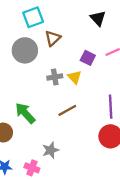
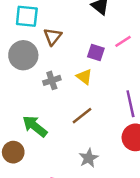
cyan square: (33, 17) -> (27, 16), turned 35
gray cross: (55, 77) -> (52, 80), moved
gray star: (51, 150) -> (89, 158), moved

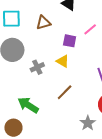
brown triangle: (53, 37) -> (43, 23), moved, turned 42
gray star: (89, 158) -> (88, 123), moved

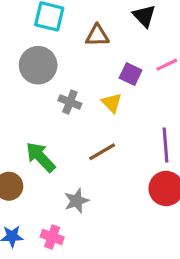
gray cross: (37, 67) -> (70, 102), turned 32
gray star: (88, 123) -> (77, 201), moved

